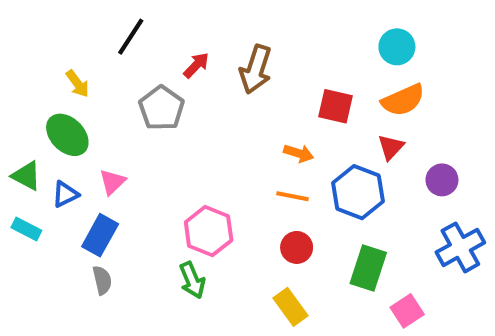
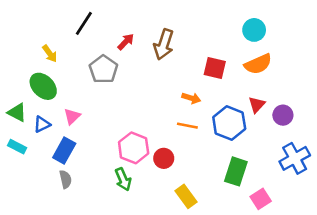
red triangle: (391, 147) -> (257, 105), moved
red circle: (297, 247) -> (164, 158), moved

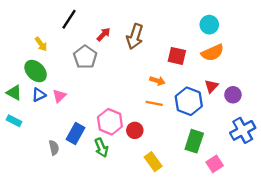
blue triangle: (42, 124) -> (39, 95), moved
blue rectangle: (64, 150) -> (75, 134), moved

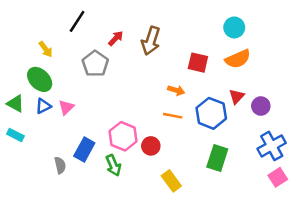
pink square: (215, 164) -> (278, 177), moved

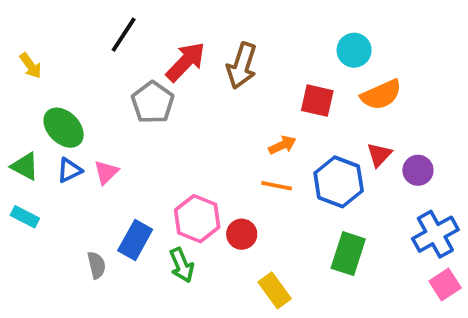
cyan circle: (234, 27) -> (354, 50), moved
red arrow: (116, 38) -> (186, 62), size x1.6
yellow arrow: (46, 49) -> (31, 66), moved
orange arrow: (176, 90) -> (282, 145), turned -42

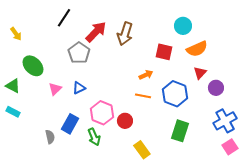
red triangle: (379, 155) -> (200, 73), moved
blue triangle: (69, 170) -> (79, 88), moved

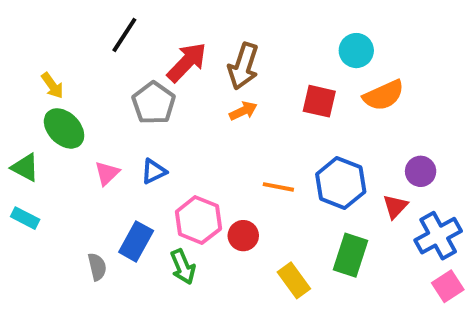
yellow arrow: (16, 34) -> (52, 86), moved
red triangle: (200, 73) -> (395, 206), moved
orange arrow: (146, 75) -> (243, 111), moved
yellow rectangle: (142, 150) -> (294, 280), moved

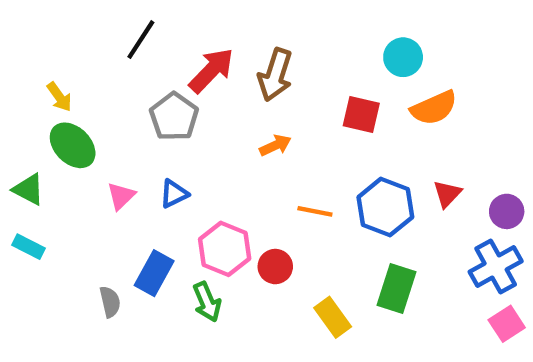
orange arrow: (243, 111) -> (275, 145), moved
purple circle: (421, 171) -> (507, 211), moved
red triangle: (395, 206) -> (447, 194), moved

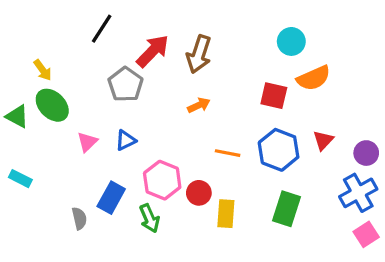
red square: (361, 114) -> (274, 96), moved
green triangle: (29, 189) -> (17, 116), moved
yellow rectangle: (333, 317) -> (226, 214), moved, turned 40

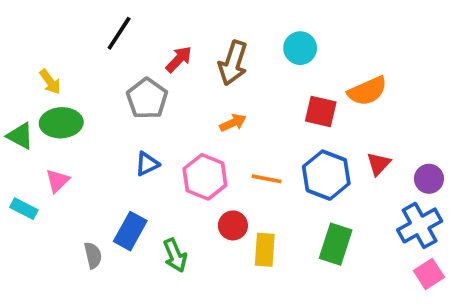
cyan circle: (291, 41) -> (300, 48), moved
red arrow: (153, 51) -> (179, 59), size x0.7
green ellipse: (52, 105) -> (61, 123), turned -48
pink triangle: (87, 142) -> (57, 181), moved
pink hexagon: (162, 180) -> (205, 177), moved

